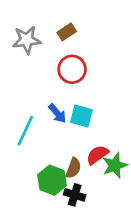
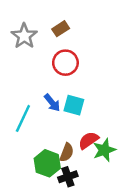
gray star: (27, 40) -> (24, 36), turned -30
black cross: (75, 195) -> (68, 177), turned -36

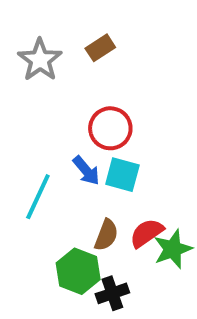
red circle: (65, 63) -> (110, 128), moved
brown semicircle: (67, 152) -> (106, 235), moved

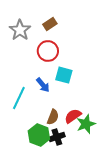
red circle: (110, 128) -> (48, 51), moved
cyan square: (122, 175) -> (64, 75), moved
black cross: (112, 293) -> (57, 137), moved

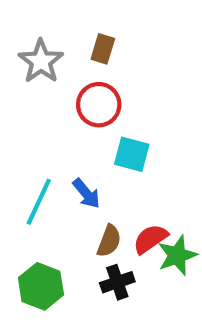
brown rectangle: (50, 24) -> (103, 49), turned -40
blue arrow: (43, 85) -> (86, 193), moved
green hexagon: (39, 135) -> (41, 286), moved

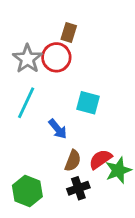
gray star: (41, 61) -> (27, 59), moved
red circle: (99, 105) -> (56, 57), moved
cyan line: (39, 202) -> (26, 103), moved

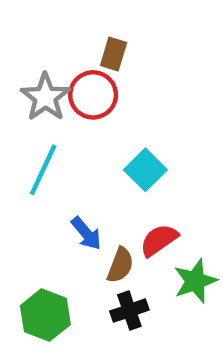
cyan square: (88, 103) -> (145, 170), turned 30
blue arrow: (58, 129) -> (86, 233), moved
red semicircle: (100, 159) -> (159, 240), moved

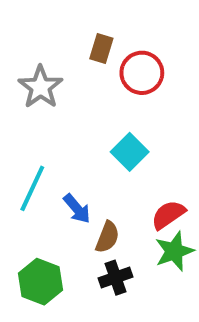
red circle: (93, 95) -> (142, 73), moved
cyan line: (43, 170) -> (32, 188), moved
red semicircle: (159, 240) -> (168, 215), moved

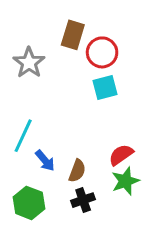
brown rectangle: (101, 48) -> (73, 35), size x1.4
cyan square: (130, 152) -> (105, 88), moved, turned 30
blue arrow: (77, 209) -> (45, 161), moved

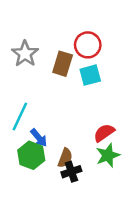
brown rectangle: (73, 35) -> (63, 64), moved
brown semicircle: (77, 171) -> (65, 158), moved
green hexagon: (29, 203) -> (31, 155), moved

